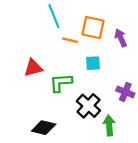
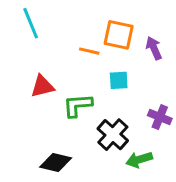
cyan line: (54, 16) -> (31, 23), moved
green arrow: (109, 125) -> (139, 160), turned -102

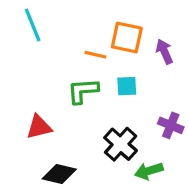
red triangle: (42, 86) -> (39, 127), moved
green L-shape: (78, 105) -> (83, 91), moved

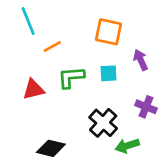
purple arrow: (164, 52) -> (141, 60), moved
orange line: (95, 55) -> (52, 47), moved, turned -42
red triangle: (39, 127) -> (33, 89), moved

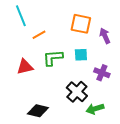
purple arrow: (141, 60) -> (105, 36), moved
purple cross: (146, 107) -> (102, 73), moved

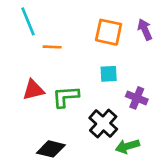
orange line: (39, 35) -> (52, 47), turned 32
purple arrow: (105, 36) -> (145, 29), moved
green L-shape: (53, 58) -> (66, 97), moved

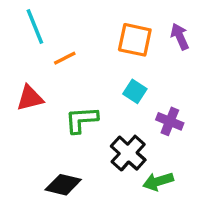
orange line: (52, 47) -> (65, 58), turned -30
cyan square: (109, 74) -> (135, 91), turned 36
red triangle: (33, 90) -> (30, 98), moved

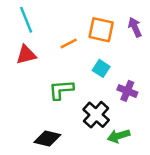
orange line: (65, 58) -> (69, 43), moved
red triangle: (30, 98) -> (26, 55), moved

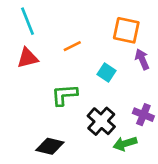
purple arrow: (135, 27) -> (142, 59), moved
orange square: (101, 30) -> (126, 30), moved
purple cross: (127, 91) -> (143, 115), moved

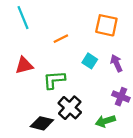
red triangle: (27, 58) -> (24, 65), moved
purple arrow: (142, 59) -> (116, 63), moved
black cross: (101, 121) -> (70, 108), moved

